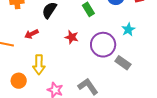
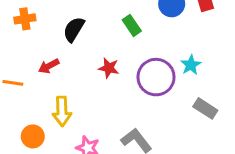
cyan star: (128, 29) -> (191, 65), moved
gray rectangle: (123, 63) -> (205, 108), moved

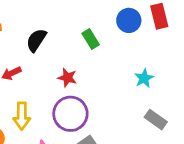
purple circle: (156, 77) -> (70, 114), moved

